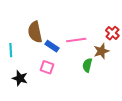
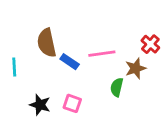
pink square: (47, 67) -> (72, 103), moved
black star: (20, 78) -> (40, 105), moved

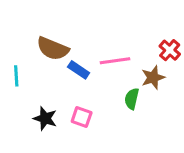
brown semicircle: (47, 43) -> (53, 49), turned -56

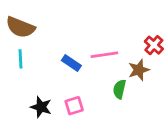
brown semicircle: (53, 49) -> (20, 27), moved
cyan line: (16, 76) -> (20, 59), moved
pink square: (82, 117) -> (74, 106), turned -36

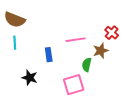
blue rectangle: (71, 63) -> (49, 55), moved, turned 48
pink square: (74, 106) -> (74, 85), moved, size x1.5

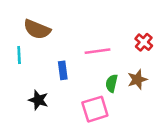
brown semicircle: (15, 20) -> (37, 29), moved
brown star: (101, 51) -> (137, 79), moved

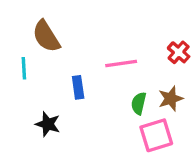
brown semicircle: (37, 29) -> (46, 36), turned 36
pink square: (95, 109) -> (156, 135), moved

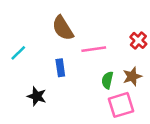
brown semicircle: (46, 36) -> (63, 28), moved
cyan line: (24, 68) -> (18, 53), turned 49

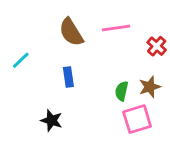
pink line: (94, 49) -> (116, 28), moved
black star: (37, 96) -> (52, 120), moved

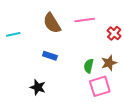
cyan line: (21, 60) -> (13, 34), moved, turned 32
blue rectangle: (68, 77) -> (50, 56), turned -64

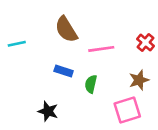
pink line: (85, 20) -> (101, 49), moved
green semicircle: (89, 66) -> (91, 84), moved

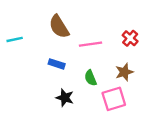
green semicircle: (91, 84) -> (90, 78), moved, turned -35
black star: (48, 111) -> (65, 98), moved

